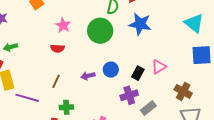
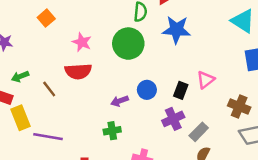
red semicircle: (57, 48) -> (78, 71), size x1.5
brown line: (56, 81) -> (49, 89), moved, turned -56
green cross: (66, 107) -> (112, 131), moved

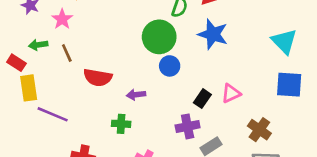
pink star: (82, 42) -> (62, 19), moved
red semicircle: (78, 71) -> (98, 77), moved
brown line: (49, 89) -> (67, 53), moved
blue circle: (147, 90) -> (170, 66), moved

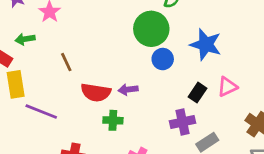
blue star: (213, 34) -> (206, 45), moved
brown line: (67, 53) -> (66, 62), moved
red semicircle: (98, 77) -> (96, 92), moved

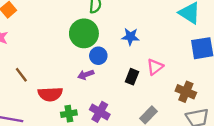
blue star: (206, 45) -> (130, 37), size x0.7
purple arrow: (128, 90) -> (86, 75), moved
purple cross: (182, 122) -> (100, 112), moved, turned -36

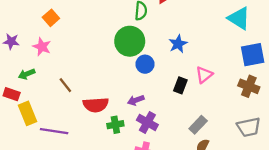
blue star: (130, 37) -> (178, 44), turned -30
purple arrow: (86, 75) -> (136, 100), moved
brown cross: (186, 92) -> (249, 86), moved

